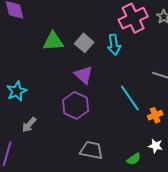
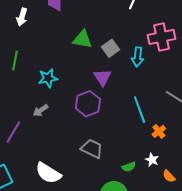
cyan star: (17, 91) -> (48, 78), moved
orange cross: (155, 115) -> (159, 131), turned -32

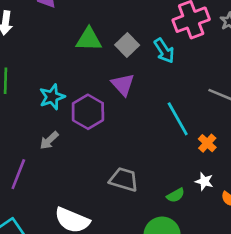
cyan arrow: (138, 57) -> (164, 51), turned -30
purple hexagon: (88, 104) -> (88, 112), moved

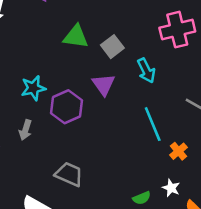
cyan arrow: (164, 51) -> (146, 71), moved
gray arrow: (49, 140) -> (25, 130), turned -36
gray trapezoid: (124, 179) -> (69, 174), moved

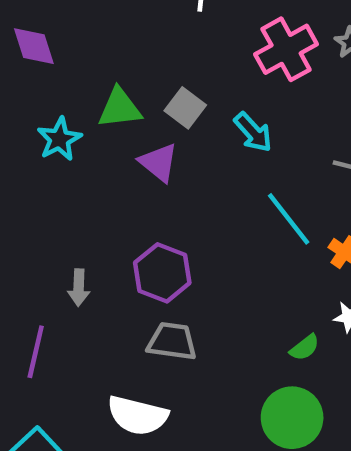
purple triangle: (104, 84) -> (159, 162), moved
cyan star: (33, 88) -> (59, 139), moved
purple hexagon: (66, 107) -> (162, 273), moved

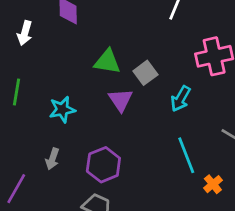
cyan arrow: (253, 132) -> (181, 99), turned 55
cyan star: (59, 139) -> (62, 110), moved

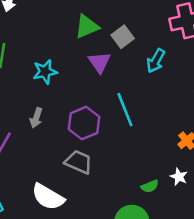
green triangle: (107, 62) -> (87, 27), turned -32
cyan line: (186, 155) -> (125, 110), moved

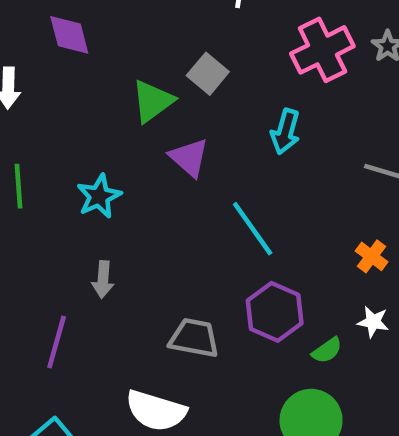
gray square: (123, 37) -> (208, 74), moved
purple hexagon: (84, 123) -> (275, 312), moved

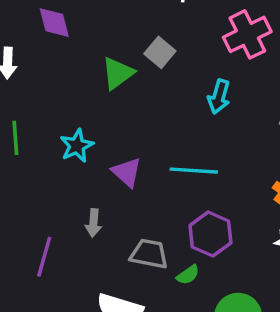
purple triangle: (189, 158) -> (127, 172), moved
cyan line: (253, 229) -> (194, 171), turned -51
gray arrow: (103, 279) -> (93, 223), moved
green semicircle: (327, 350) -> (188, 275), moved

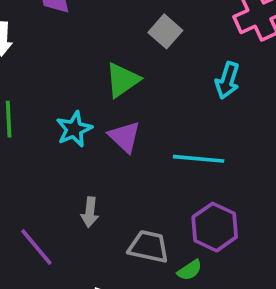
green triangle: (118, 73) -> (122, 80), moved
purple triangle: (127, 172) -> (125, 137), moved
purple line: (44, 257) -> (36, 247), turned -57

